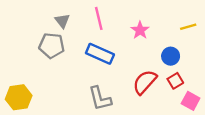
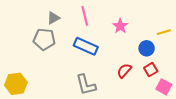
gray triangle: (62, 21) -> (53, 18), turned 40
yellow line: (188, 27) -> (164, 32), moved
red semicircle: (145, 82) -> (124, 71), size x0.7

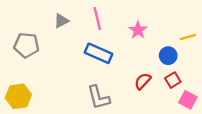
gray pentagon: (44, 39) -> (26, 45), moved

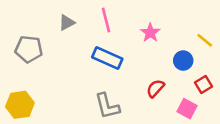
yellow line: (188, 37) -> (205, 40), turned 56
red square: (173, 80) -> (203, 85), moved
pink square: (188, 100) -> (187, 109), moved

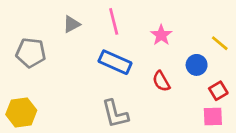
red semicircle: (155, 88) -> (161, 81), moved, turned -72
pink square: (187, 109) -> (213, 117), moved, turned -30

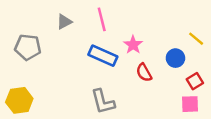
pink star: (161, 35) -> (133, 45), moved

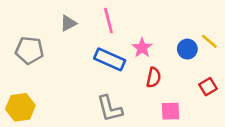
blue circle: (175, 58) -> (187, 49), moved
red semicircle: (144, 73) -> (154, 78), turned -138
pink square: (190, 104) -> (171, 111), moved

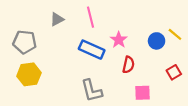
yellow hexagon: (20, 107) -> (29, 74), moved

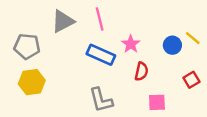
gray triangle: (57, 19) -> (63, 21), size x1.5

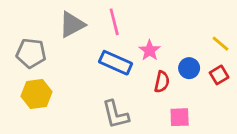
blue circle: (172, 45) -> (189, 68), moved
red square: (191, 80) -> (219, 75), moved

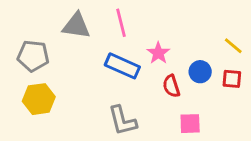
gray triangle: (72, 25) -> (76, 26), turned 36
red square: (219, 75) -> (232, 79), turned 36
red semicircle: (162, 82) -> (171, 86), turned 150

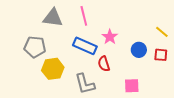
gray pentagon: (33, 56) -> (35, 47), moved
red semicircle: (171, 86) -> (104, 64), moved
yellow hexagon: (39, 99) -> (53, 69), moved

